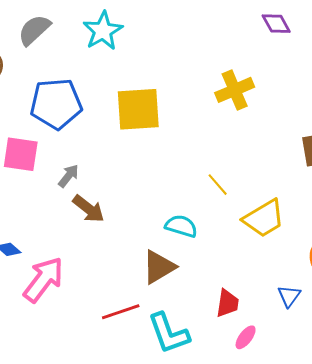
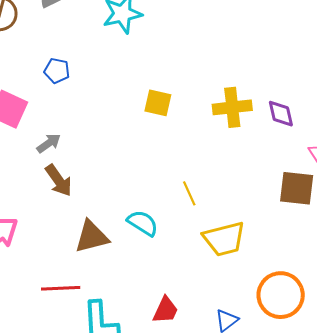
purple diamond: (276, 24) -> (281, 114), moved
blue pentagon: (56, 104) -> (57, 71), size x0.5
yellow square: (138, 109) -> (158, 103), moved, size x0.6
brown triangle: (159, 267) -> (92, 237), moved

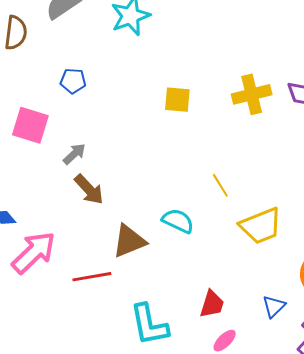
red line: (61, 288) -> (92, 277), moved

